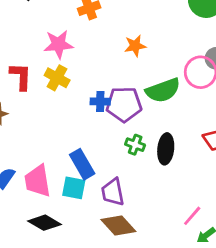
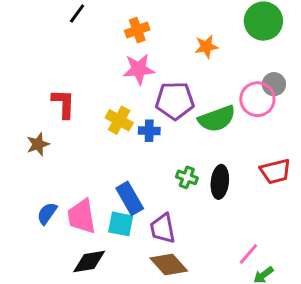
pink star: (58, 44) -> (139, 69), moved
orange star: (135, 46) -> (206, 47), moved
yellow cross: (57, 78) -> (119, 120), moved
purple pentagon: (124, 104) -> (175, 101), moved
black diamond: (44, 223) -> (89, 262), turned -40

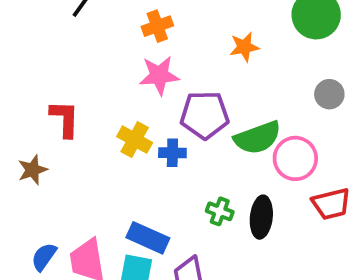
pink circle: (257, 99) -> (295, 158), moved
blue rectangle: (130, 198) -> (148, 238), turned -36

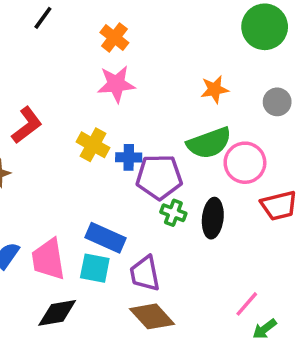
orange cross: (157, 26) -> (114, 38), turned -32
orange star: (244, 47) -> (215, 89), moved
purple pentagon: (205, 115) -> (159, 177), moved
red L-shape: (65, 119) -> (27, 125), turned 51

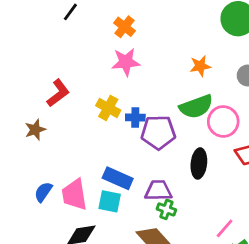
green cross: (173, 213) -> (166, 209), moved
purple trapezoid: (145, 274) -> (158, 190), moved, turned 100

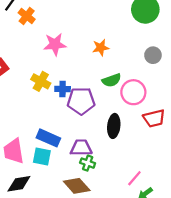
orange cross: (124, 27) -> (27, 16), moved
orange star: (200, 66) -> (101, 48), moved
green semicircle: (196, 107) -> (112, 80), size x0.7

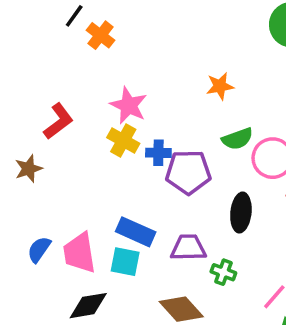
pink star: (55, 44) -> (129, 105), moved, turned 30
green cross: (88, 163) -> (223, 272), moved

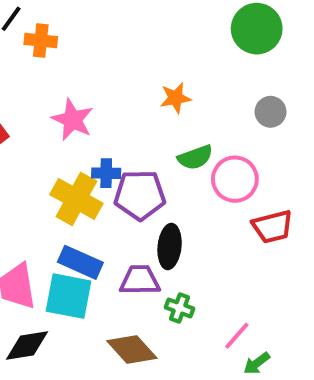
orange cross: (100, 35) -> (41, 40), turned -32
yellow cross: (123, 141) -> (76, 199), moved, size x1.4
black ellipse: (241, 213) -> (170, 246), moved
cyan square: (125, 262) -> (69, 296), size x1.4

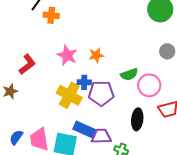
orange star: (175, 98) -> (96, 55), moved
black ellipse: (170, 246) -> (137, 119), moved
blue rectangle: (80, 262) -> (84, 129), moved

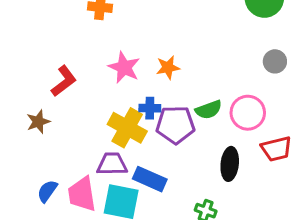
green semicircle: (129, 74) -> (209, 110), moved
purple trapezoid: (101, 136) -> (112, 164), moved

